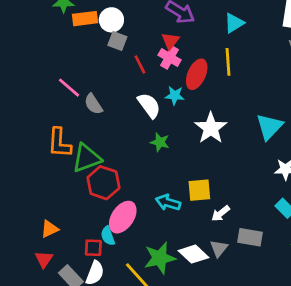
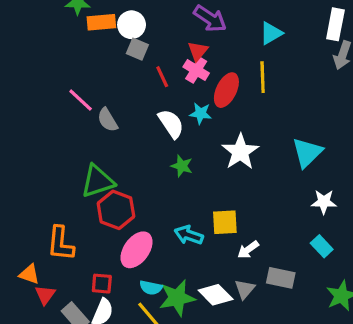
orange L-shape: (59, 143) -> (61, 243), moved
orange triangle: (50, 229) -> (29, 274), moved, turned 42
cyan semicircle: (108, 236) -> (151, 288), moved, turned -60

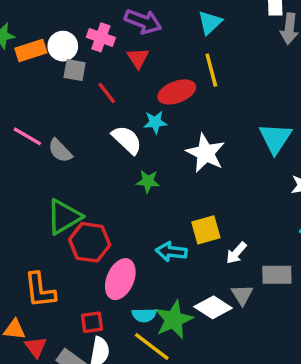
pink cross: (196, 70) -> (101, 37), moved
red ellipse: (226, 90) -> (177, 92), turned 56

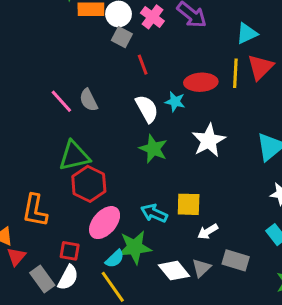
red triangle: (138, 58) -> (260, 67), moved, size x1.4
pink line: (27, 136) -> (61, 101), moved
green star: (148, 181) -> (153, 149), size x1.4
cyan semicircle: (144, 315) -> (115, 259), turned -60
green star: (174, 320) -> (135, 247), moved

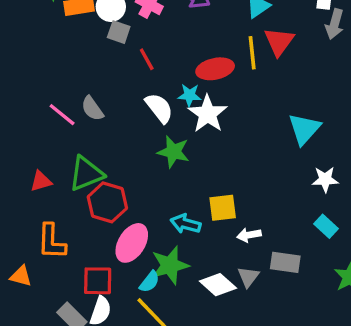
white star: (209, 140) -> (208, 114), moved
white arrow: (208, 232) -> (249, 235), turned 30
red square: (70, 251) -> (98, 281), size x1.4
red triangle: (16, 257) -> (41, 181), moved, turned 42

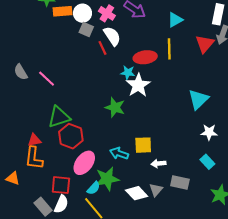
red triangle: (279, 42) -> (205, 44), moved
gray semicircle: (92, 108) -> (21, 72), moved
white semicircle: (159, 108) -> (112, 36), moved
red triangle: (41, 181) -> (34, 140), moved

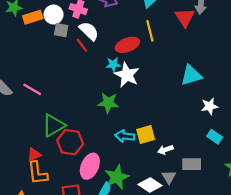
cyan triangle: (198, 99) -> (191, 75), turned 40
cyan arrow: (119, 153) -> (125, 136), moved

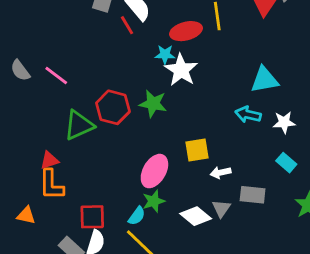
cyan arrow: (125, 136) -> (248, 115), moved
red hexagon: (70, 142) -> (113, 107), moved
pink ellipse: (90, 166) -> (154, 171), moved
green star: (117, 177) -> (154, 201), size x0.7

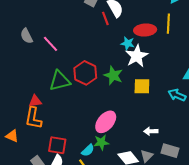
yellow square: (197, 150) -> (142, 86), moved

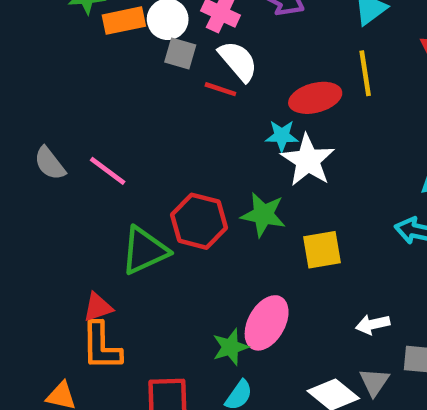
red line: (105, 18) -> (220, 89), turned -40
yellow square: (142, 86) -> (322, 250), moved
green star: (101, 142) -> (230, 347), moved

